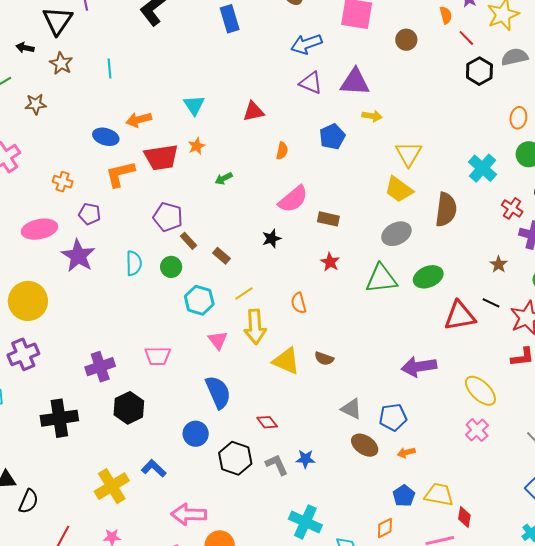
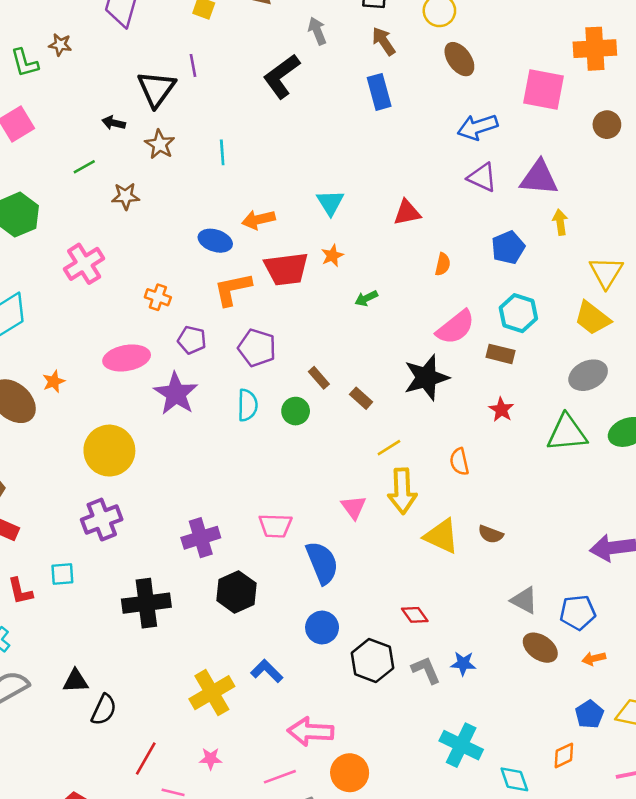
yellow arrow: (372, 116) -> (560, 222), turned -108
purple pentagon: (168, 217) -> (257, 348), moved
black star: (272, 239) -> (426, 378), size x1.8
cyan hexagon: (199, 300) -> (518, 313), moved
blue semicircle: (218, 392) -> (322, 563), moved

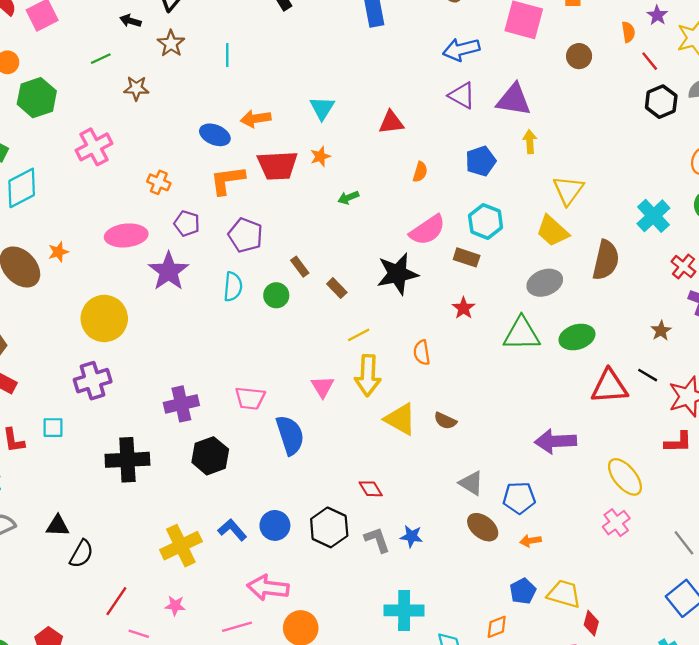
blue circle: (322, 627) -> (275, 525), moved
cyan cross: (461, 745) -> (404, 610), turned -30

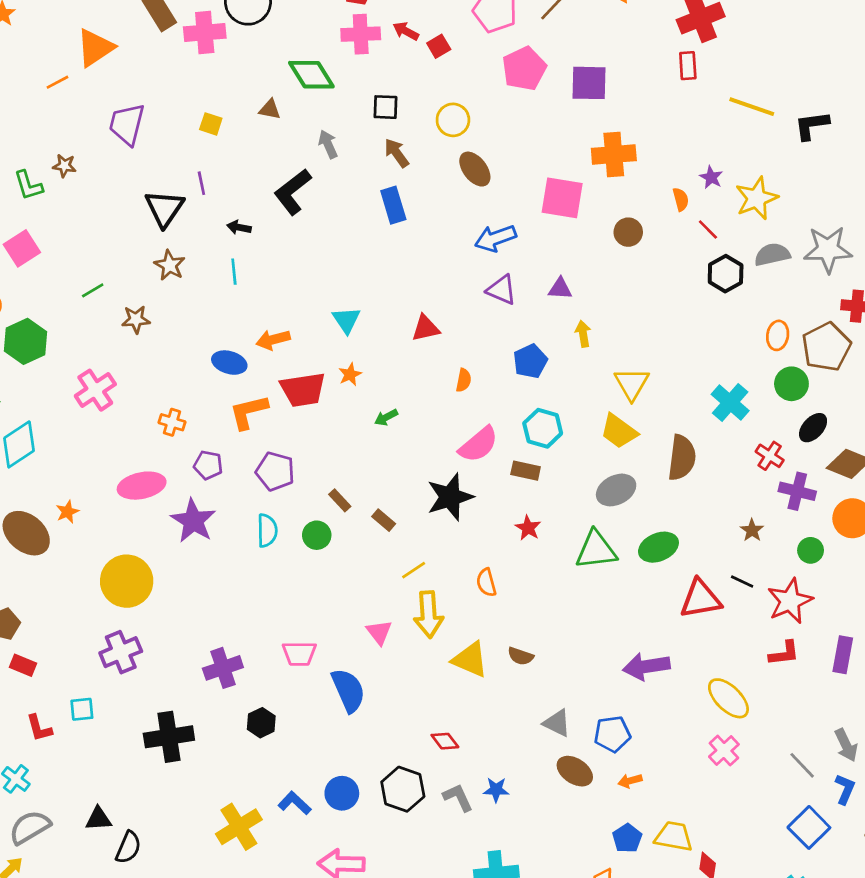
black arrow: (131, 21) -> (239, 227), moved
purple triangle: (514, 100) -> (560, 289), size x0.6
black hexagon: (210, 456) -> (261, 723), size x0.7

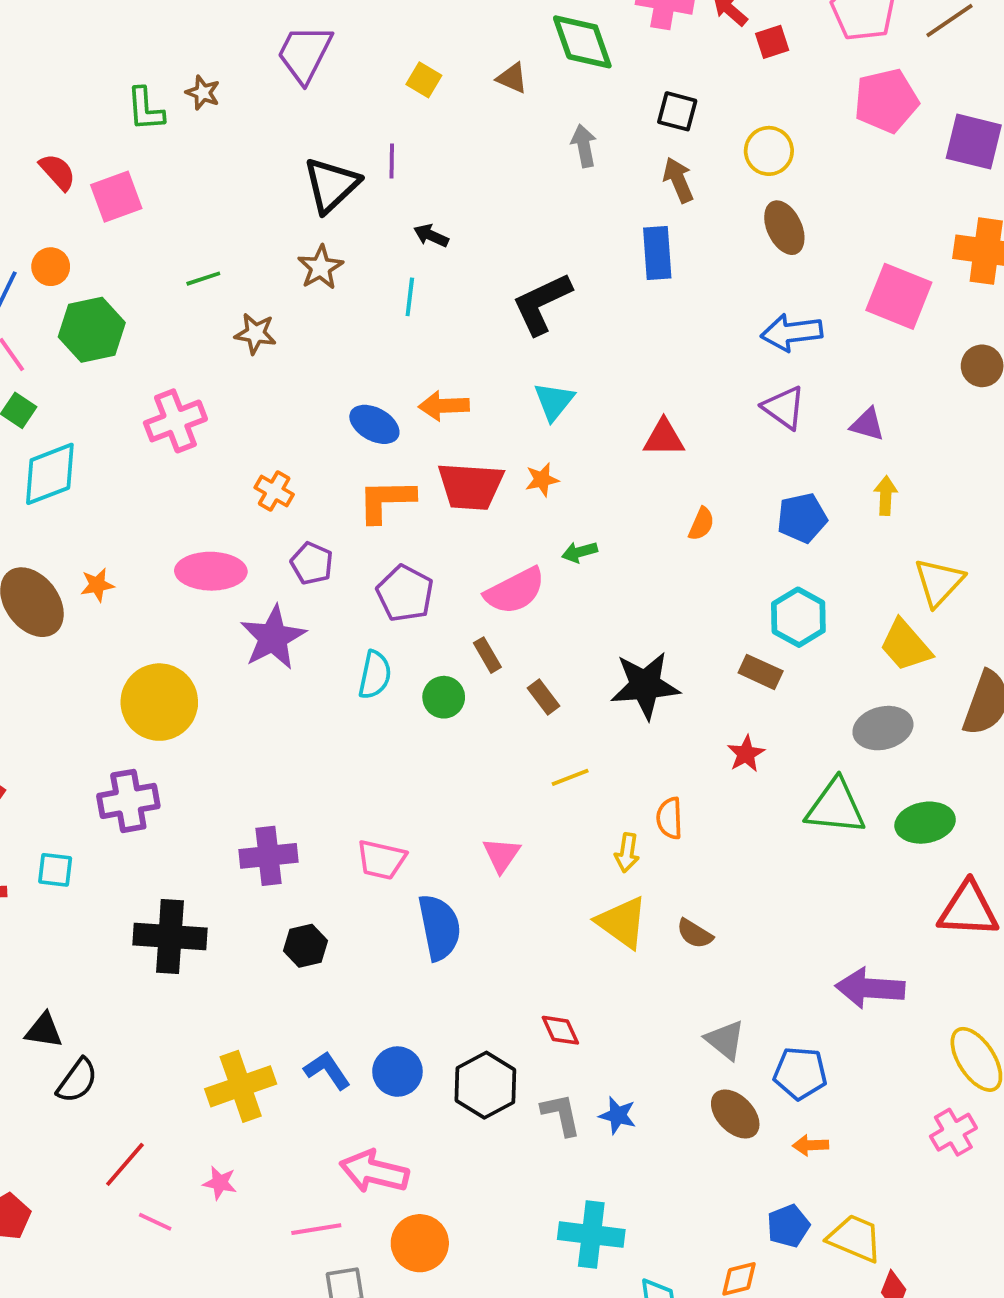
black L-shape: (293, 192) -> (542, 304), moved
pink semicircle: (479, 445) -> (515, 591), moved
yellow arrow: (429, 614) -> (627, 853), moved, size x0.6

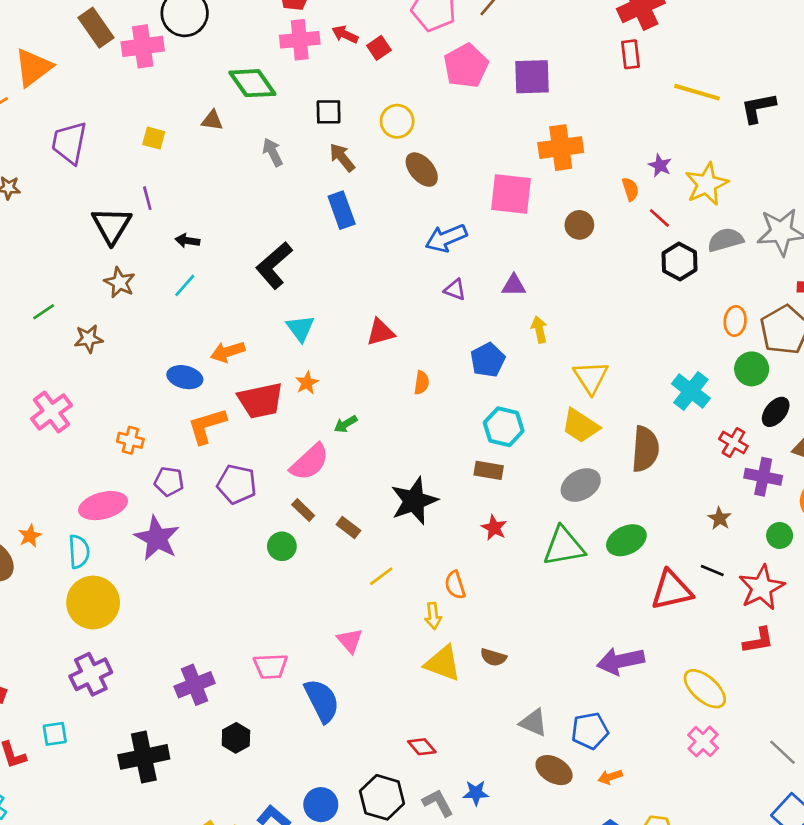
cyan line: (410, 297) -> (185, 285), turned 50
purple triangle: (784, 408) -> (455, 290), size x0.7
cyan semicircle: (375, 675) -> (79, 552), moved

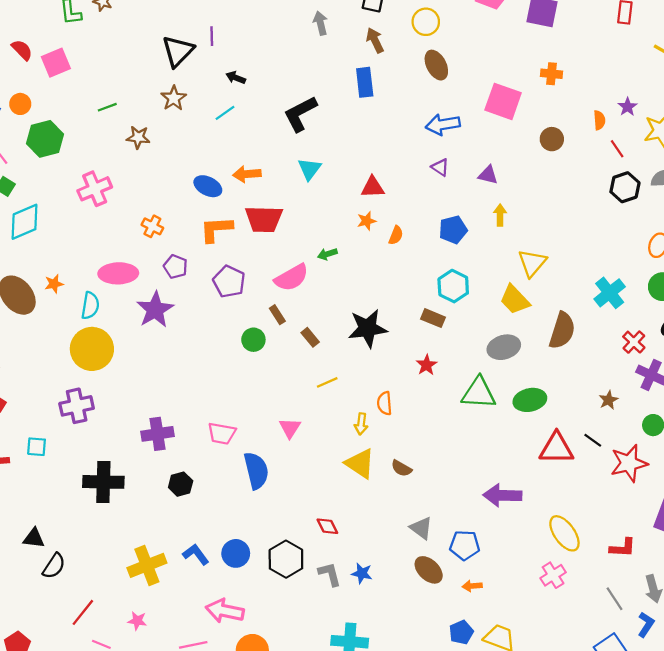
orange cross: (561, 148) -> (552, 74), size x0.6
orange star: (307, 383) -> (367, 221), moved
red L-shape: (758, 641) -> (623, 548), moved

